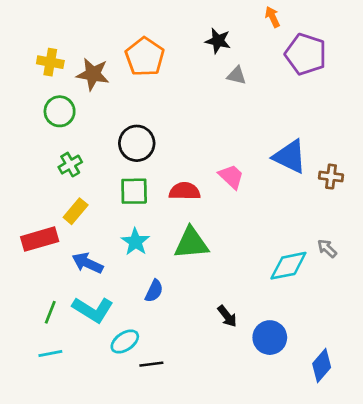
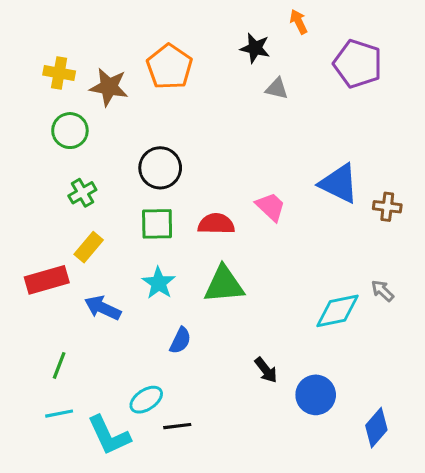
orange arrow: (272, 17) -> (299, 22), moved
cyan L-shape: (93, 310) -> (109, 435), moved, turned 33

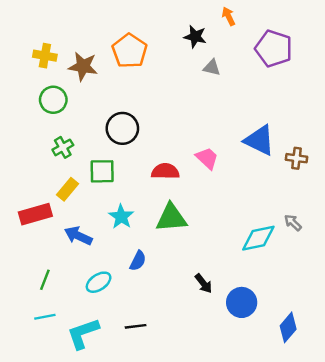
green square: (157, 224) -> (102, 171), moved
cyan ellipse: (146, 400) -> (99, 282), moved
cyan L-shape: (109, 435) -> (83, 333), turned 96

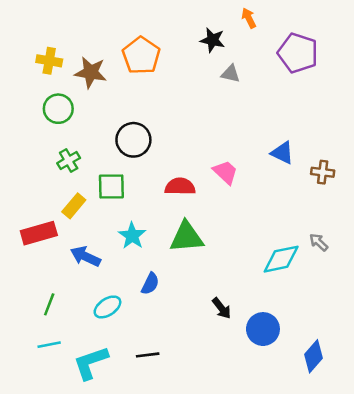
blue triangle: (259, 140) -> (282, 153), size x0.7

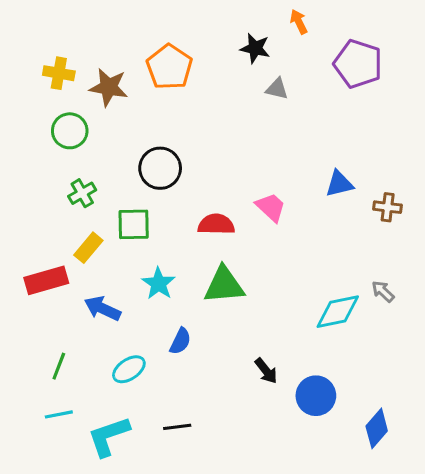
blue triangle: (282, 153) -> (339, 184), turned -40

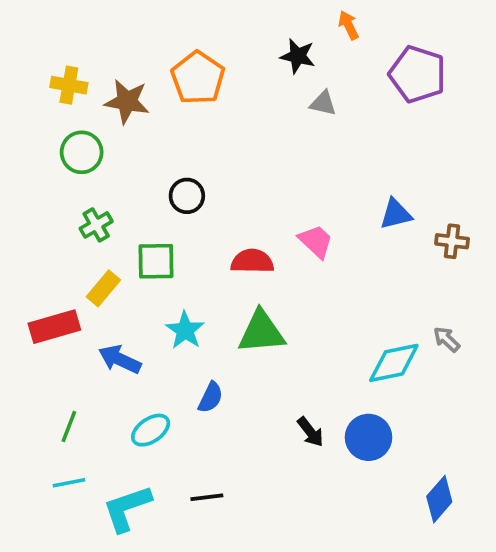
black circle: (160, 168) -> (187, 196), size x0.7
blue circle: (316, 396) -> (368, 437), moved

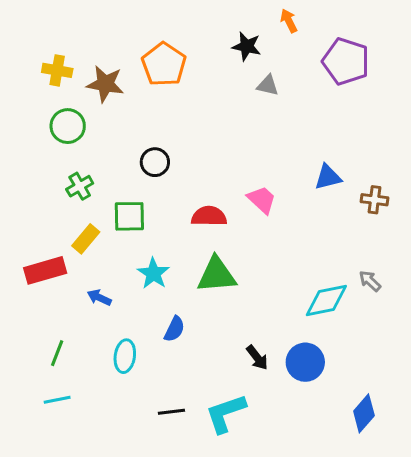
blue arrow: (120, 359) -> (99, 297), size x0.7
cyan ellipse: (151, 430) -> (125, 356), turned -48
cyan L-shape: (127, 508) -> (226, 413), moved

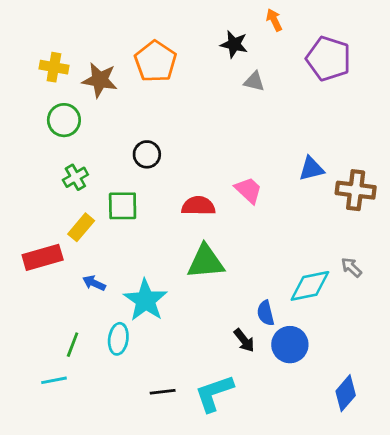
brown cross: (374, 200) -> (356, 190), size x1.5
cyan star: (153, 273) -> (145, 300), moved, size x1.4
blue semicircle: (174, 329) -> (266, 313), moved, turned 140
green line: (57, 353) -> (73, 345), moved

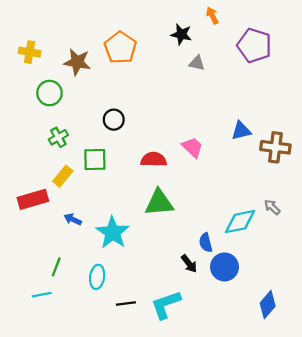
yellow cross: (54, 67) -> (30, 52), moved
cyan ellipse: (118, 339) -> (97, 277), moved

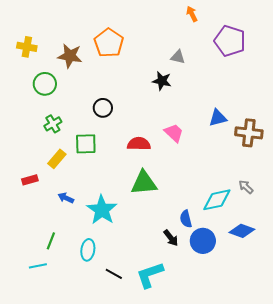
black star: (181, 34) -> (162, 81), moved
red rectangle: (33, 199) -> (30, 180), size x0.6
black line: (126, 303) -> (114, 274), turned 36
blue diamond: (268, 305) -> (242, 231), moved, turned 70

